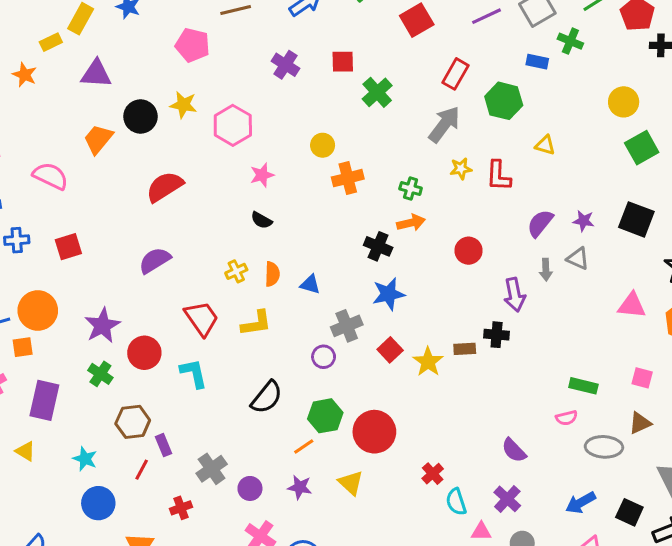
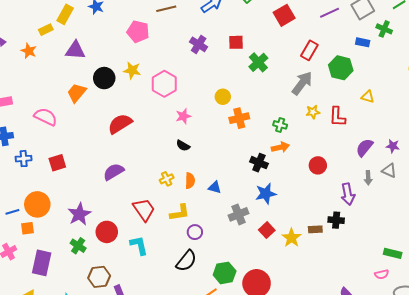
purple circle: (324, 357) -> (195, 232), moved

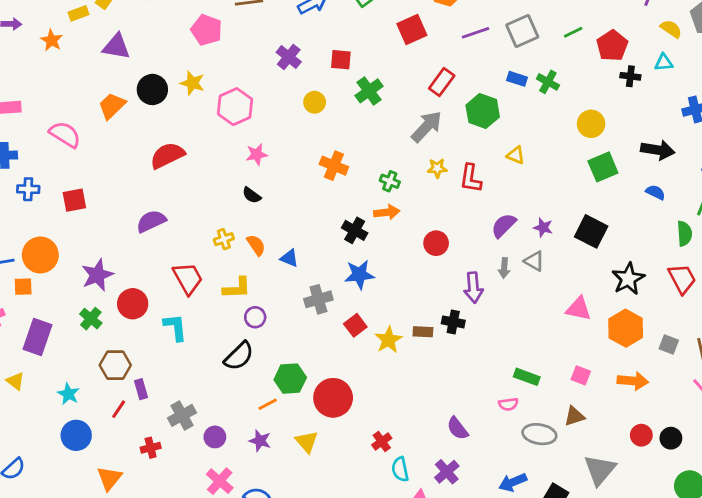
green cross: (384, 29) -> (548, 82), moved
yellow circle: (223, 97) -> (315, 102), moved
orange cross: (239, 118) -> (334, 166), turned 30
orange semicircle: (190, 181) -> (256, 245), turned -42

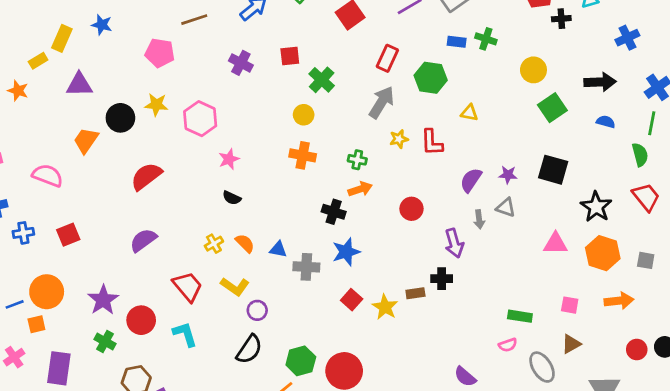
yellow circle: (315, 102) -> (304, 115), moved
yellow L-shape: (237, 288) -> (235, 287), turned 48
gray cross: (318, 299) -> (306, 267), moved, turned 30
gray ellipse: (539, 434) -> (542, 367), turned 60

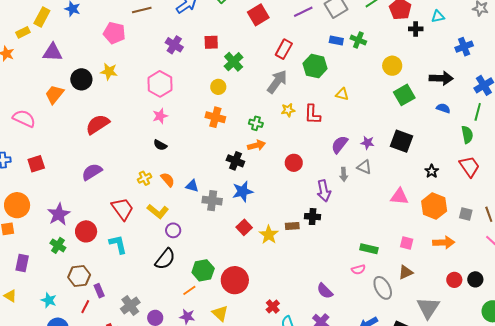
pink hexagon: (200, 119) -> (160, 84), moved
black star: (596, 207) -> (432, 171), size x0.6
purple rectangle: (59, 368) -> (22, 263), size x0.7

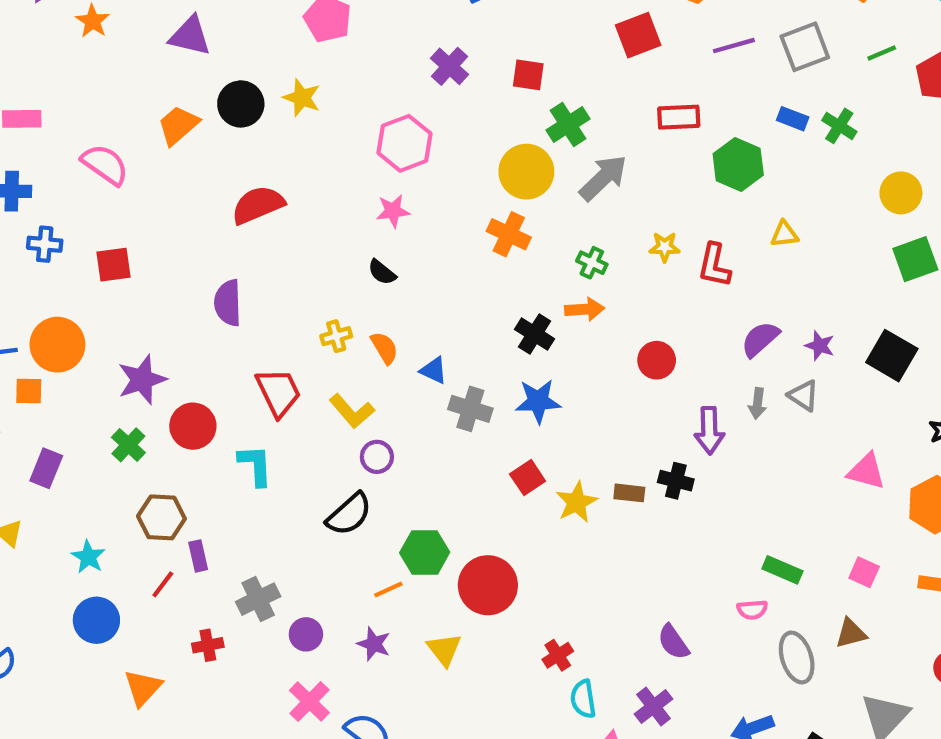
red rectangle: (284, 49) -> (679, 117), turned 48
gray arrow: (277, 82) -> (603, 178), moved
yellow circle: (218, 87) -> (526, 172), size x1.6
yellow triangle: (342, 94) -> (784, 234), turned -32
purple semicircle: (92, 172) -> (228, 303), turned -70

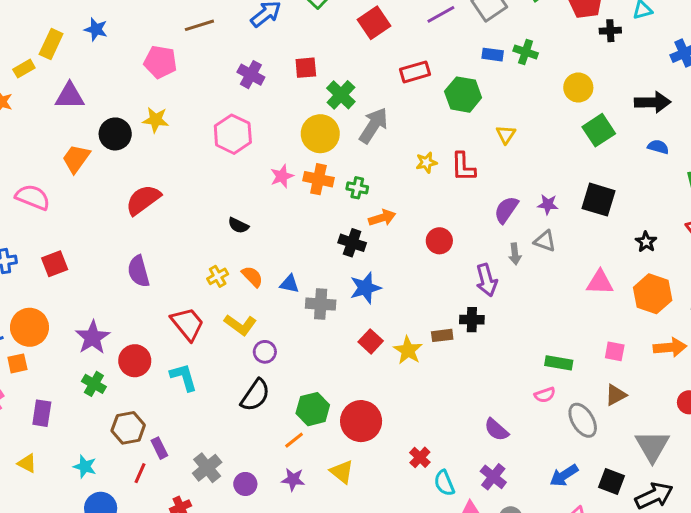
pink star: (393, 211) -> (282, 176), moved
yellow triangle: (784, 234) -> (506, 134), turned -36
green cross: (592, 263) -> (357, 188), moved

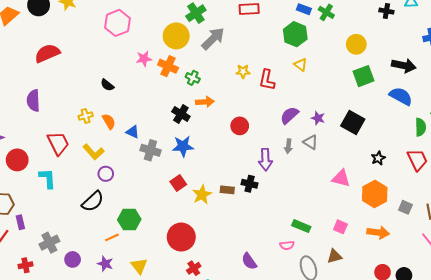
green hexagon: (463, 95) -> (295, 34), moved
yellow triangle: (506, 134) -> (301, 65), turned -40
blue semicircle: (658, 147) -> (401, 96), size x1.6
red circle: (361, 421) -> (181, 237), moved

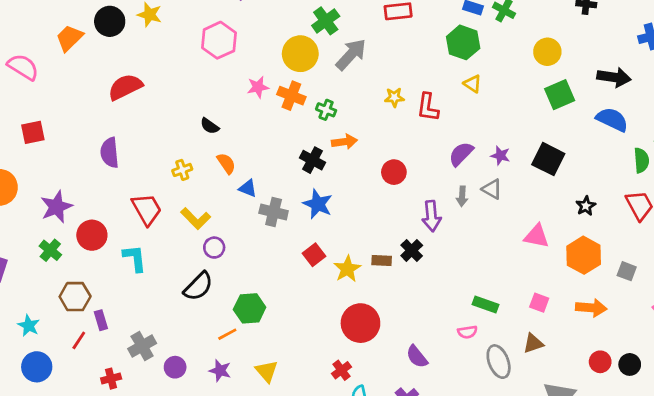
orange semicircle: (109, 121) -> (226, 163), moved
blue star: (183, 146) -> (318, 204), turned 30
black cross: (250, 184) -> (412, 251), turned 35
red circle: (181, 237) -> (360, 323), moved

